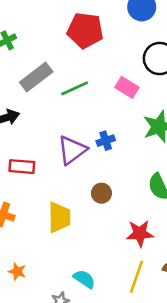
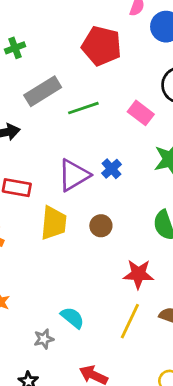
blue cross: (106, 141) -> (112, 169), turned -30
yellow trapezoid: (59, 217) -> (54, 223), moved

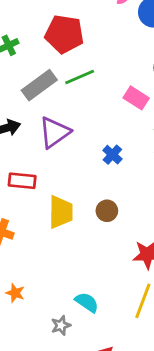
red pentagon: (102, 46) -> (64, 34), moved
green line: (83, 108) -> (80, 77), moved
purple triangle: (74, 175) -> (54, 132), moved

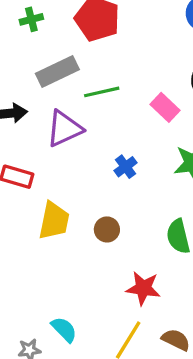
green line: (80, 77) -> (102, 92), moved

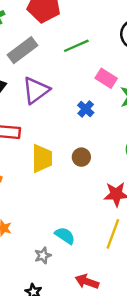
green line: (102, 92) -> (76, 46), moved
pink rectangle: (165, 107) -> (106, 78), moved

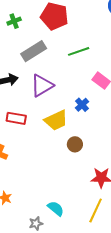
yellow trapezoid: (42, 158) -> (56, 120), moved, turned 60

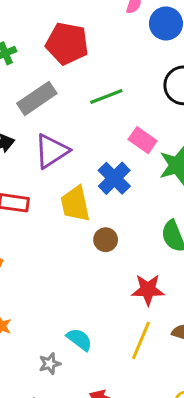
blue cross: (82, 105) -> (114, 178), size x1.5
yellow trapezoid: (56, 120) -> (75, 204), turned 105

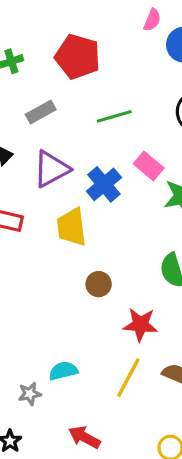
gray rectangle: (37, 98) -> (41, 112), size x0.7
blue cross: (114, 178) -> (104, 184), moved
brown circle: (106, 240) -> (99, 284), moved
cyan semicircle: (79, 339) -> (63, 371), turned -56

